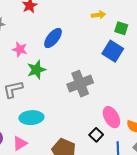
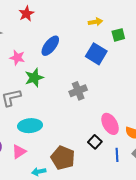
green square: (121, 28) -> (118, 35), turned -32
blue square: (113, 51) -> (96, 54), moved
gray cross: (80, 84) -> (78, 91), size x0.7

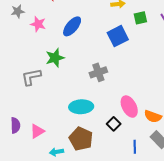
blue square: (96, 54) -> (118, 36), turned 30
pink star: (17, 58) -> (38, 24), moved
cyan ellipse: (30, 126) -> (81, 107), moved
blue line: (117, 155) -> (135, 147), moved

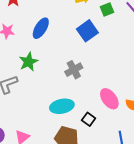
black square: (114, 124) -> (89, 119), moved

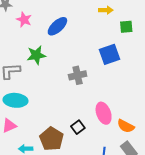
blue square: (87, 31) -> (109, 54), moved
cyan ellipse: (62, 106) -> (15, 100), moved

